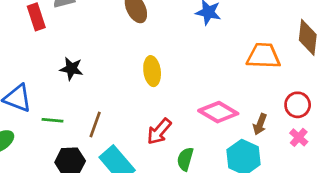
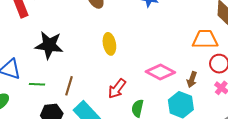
orange trapezoid: (263, 56) -> (205, 39), moved
black star: (71, 69) -> (49, 45), size x1.6

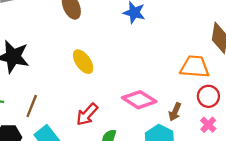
yellow ellipse: (109, 44) -> (83, 62), turned -30

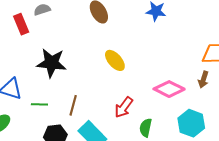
brown arrow: (175, 112) -> (203, 80), moved

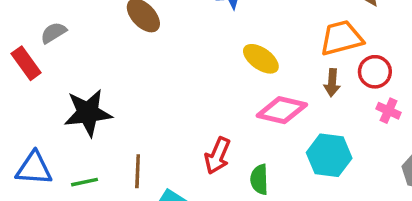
yellow ellipse: (115, 60) -> (261, 59), moved

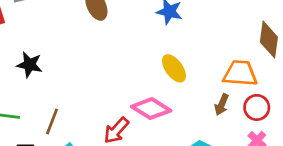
pink diamond: (282, 110) -> (151, 109), moved
black star: (88, 113) -> (30, 65), size x0.7

